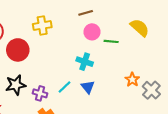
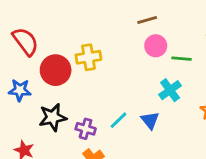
yellow cross: (42, 26) -> (88, 57), moved
cyan cross: (85, 62) -> (170, 90), moved, turned 35

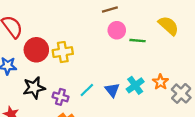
yellow cross: (88, 57) -> (63, 52), moved
cyan cross: (170, 90) -> (135, 85), moved

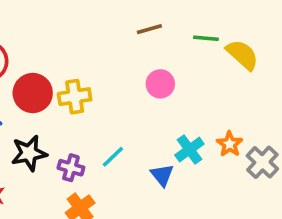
pink circle: (117, 30) -> (160, 84), moved
green line: (137, 41) -> (206, 38), moved
blue triangle: (112, 90) -> (162, 175), moved

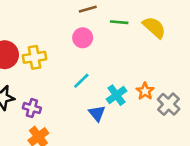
green line: (206, 38) -> (119, 22), moved
pink circle: (160, 84) -> (83, 38), moved
cyan line: (113, 157) -> (81, 81), moved

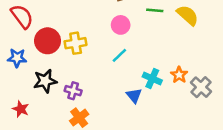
cyan line: (81, 81) -> (119, 55), moved
cyan cross: (116, 95) -> (152, 79), turned -30

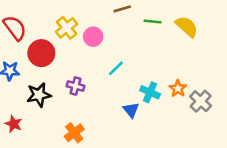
pink circle: (121, 25) -> (93, 37), moved
yellow cross: (76, 43) -> (67, 28), moved, turned -30
purple cross: (73, 91) -> (75, 86), moved

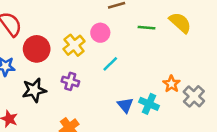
green line: (153, 22) -> (146, 28), moved
yellow cross: (67, 28) -> (74, 45), moved
pink circle: (93, 37) -> (100, 33), moved
cyan cross: (150, 92) -> (149, 104), moved

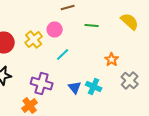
yellow semicircle: (180, 23) -> (130, 22), moved
purple cross: (70, 81) -> (42, 84), moved, size x1.5
orange star: (171, 84) -> (112, 60), moved

